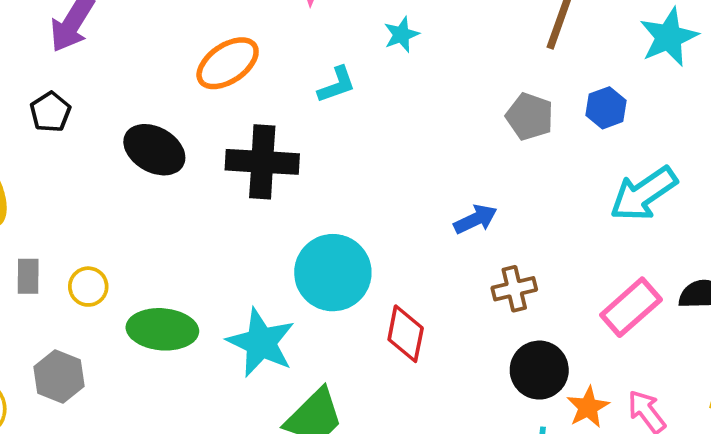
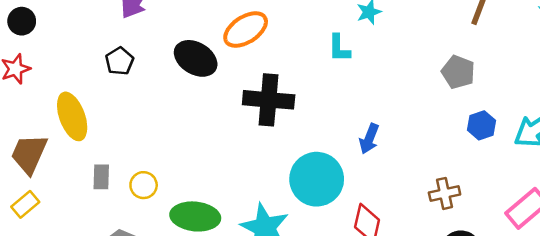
cyan L-shape: (337, 85) -> (339, 48), moved, turned 108
blue hexagon: (606, 108) -> (482, 125), moved
black ellipse: (154, 150) -> (196, 58), moved
blue arrow: (475, 219) -> (369, 139), moved, turned 136

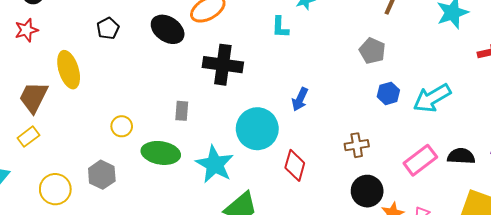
gray rectangle: (101, 177) -> (182, 111), moved

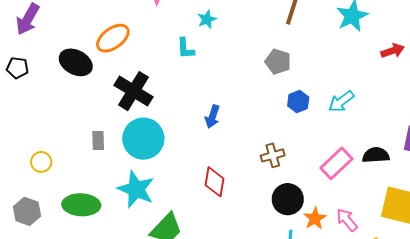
black pentagon: (108, 28) -> (17, 68), turned -30
black cross: (223, 65) -> (133, 91), turned 30
cyan arrow: (432, 98) -> (341, 102), size x0.7
cyan circle: (257, 129) -> (143, 139), moved
green ellipse: (161, 153) -> (81, 205), moved

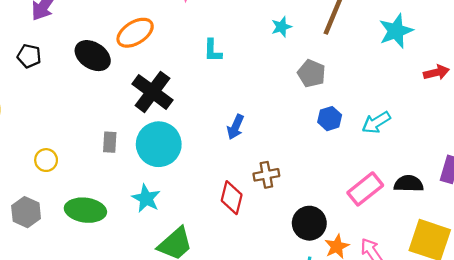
cyan star: (207, 19) -> (281, 27), moved
brown cross: (273, 155) -> (266, 175), moved
cyan star: (136, 189) -> (146, 198), size x0.7

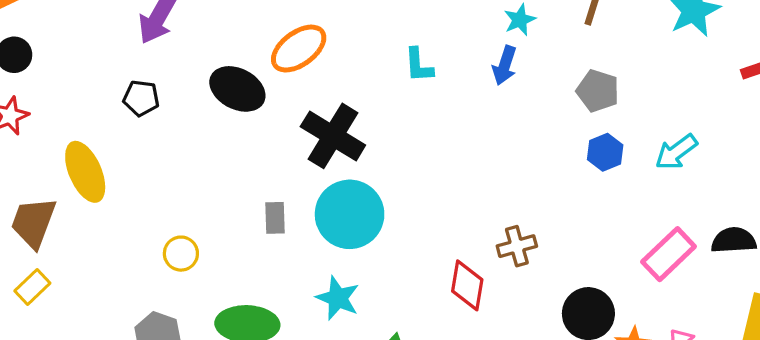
gray pentagon: (311, 73) -> (598, 91), moved
blue arrow: (235, 127) -> (505, 65), moved

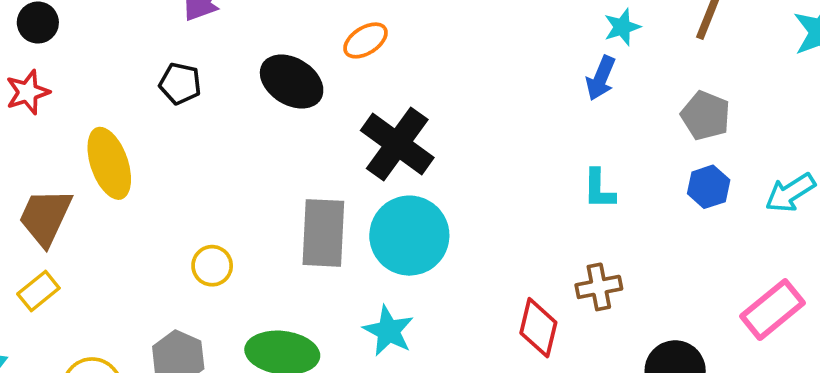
orange ellipse: (299, 49) -> (366, 40), size x0.7
cyan L-shape: (419, 65) -> (599, 189), moved
gray rectangle: (275, 218) -> (323, 233), size x1.8

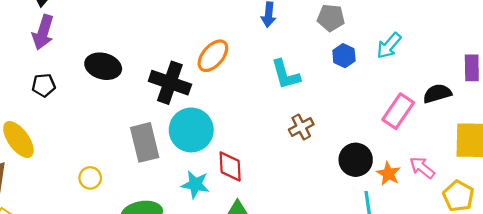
orange ellipse: (366, 40) -> (213, 56), moved, size x1.4
cyan L-shape: (599, 189) -> (286, 74), size x1.4
red diamond: (538, 328) -> (230, 166), moved

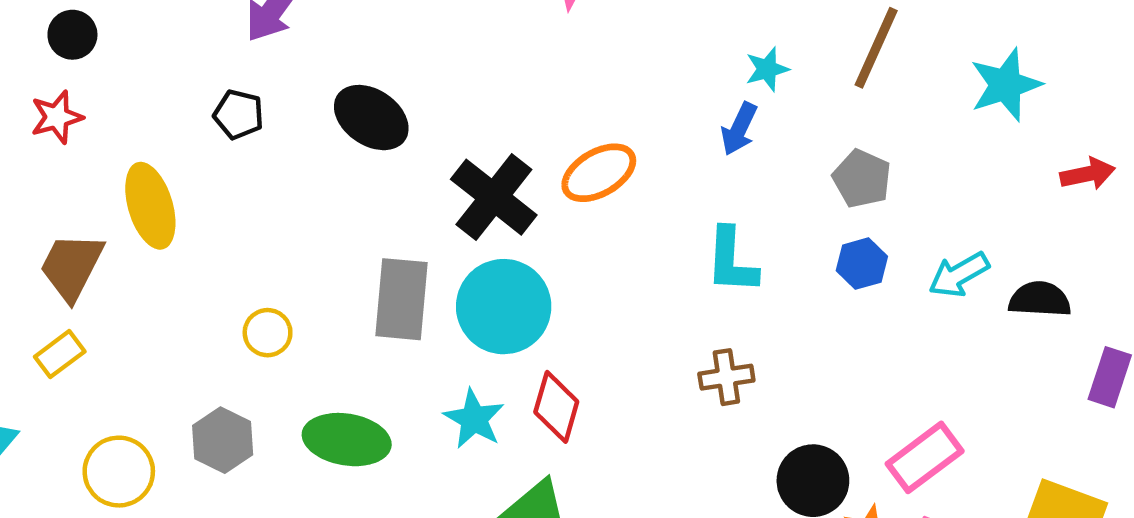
black semicircle: (437, 93) -> (1040, 299), moved
pink rectangle: (398, 111) -> (925, 457), moved

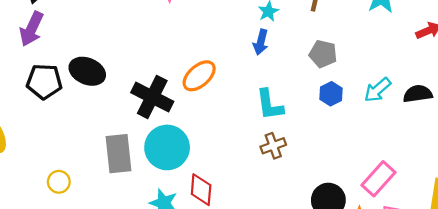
black pentagon: (239, 114) -> (44, 81), moved, size x1.5
brown cross: (726, 377) -> (273, 146), moved

